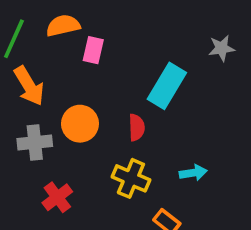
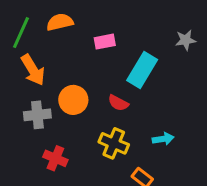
pink rectangle: (93, 50) -> (105, 42), moved, turned 66
red semicircle: (137, 127) -> (118, 103), turned 120
red cross: (57, 197) -> (55, 158), turned -30

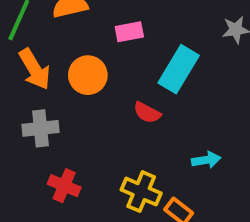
orange circle: (73, 100) -> (88, 75), moved
yellow cross: (114, 143) -> (141, 192), moved

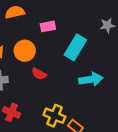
red semicircle: (147, 113) -> (39, 74), moved
cyan arrow: (206, 160) -> (91, 79), moved, size x1.5

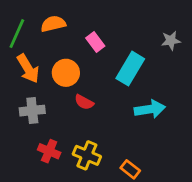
pink rectangle: (48, 26) -> (95, 42), turned 64
yellow cross: (54, 116) -> (87, 155), moved

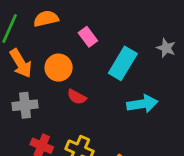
gray star: (171, 41) -> (166, 48), moved, turned 30

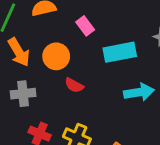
cyan rectangle: (123, 63) -> (120, 52), turned 48

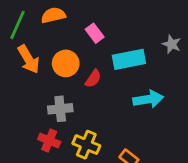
red semicircle: (74, 85) -> (93, 79), moved, turned -84
gray cross: (23, 94) -> (60, 109), moved

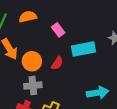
orange circle: (66, 63) -> (32, 61), moved
cyan arrow: (148, 99) -> (98, 93), moved

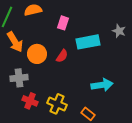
pink rectangle: (58, 30) -> (63, 23), turned 56
gray cross: (33, 86) -> (19, 78), moved

